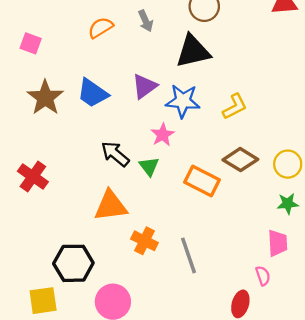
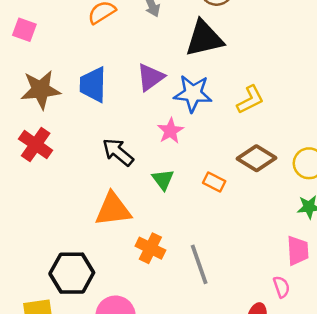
blue trapezoid: (93, 93) -> (93, 85), turned 56
brown star: (45, 98) -> (41, 90), turned 30
green triangle: (149, 166) -> (163, 180), moved
red cross: (33, 176) -> (36, 145), moved
orange rectangle: (202, 181) -> (214, 182), size x0.6

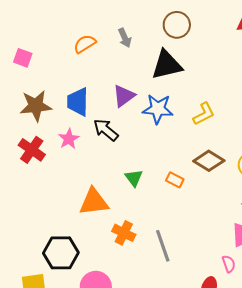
pink star: (170, 131) -> (69, 139), moved
black arrow: (118, 152) -> (106, 130), moved

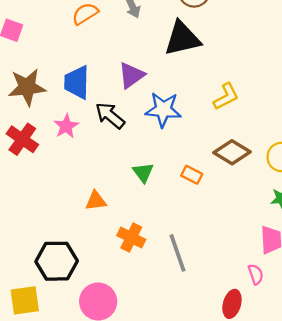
blue star: (158, 109) -> (163, 110), moved
orange triangle: (94, 202) -> (96, 201), size x0.6

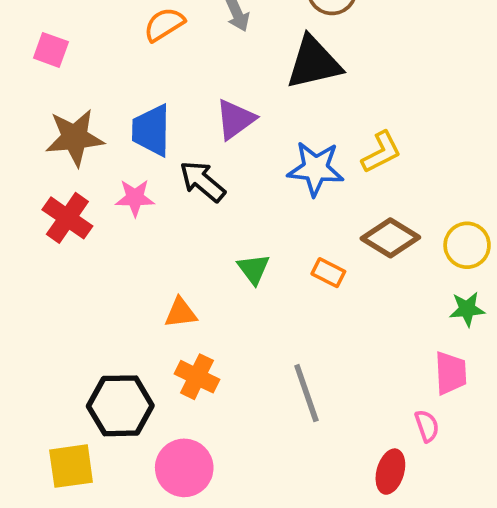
blue star: (163, 110) -> (316, 169), moved
pink star: (66, 126) -> (135, 198), turned 30
orange cross: (131, 238) -> (197, 377), moved

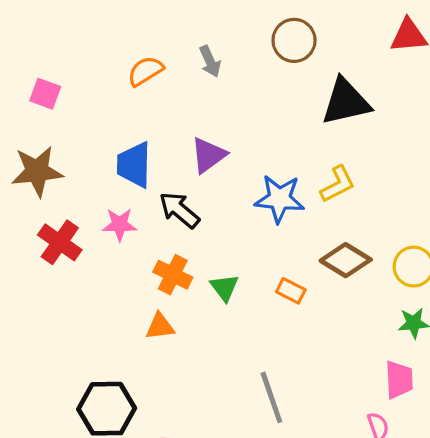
black triangle: (314, 63) -> (346, 102), moved
brown star: (75, 138) -> (37, 171), moved
orange cross: (197, 377) -> (173, 275), moved

